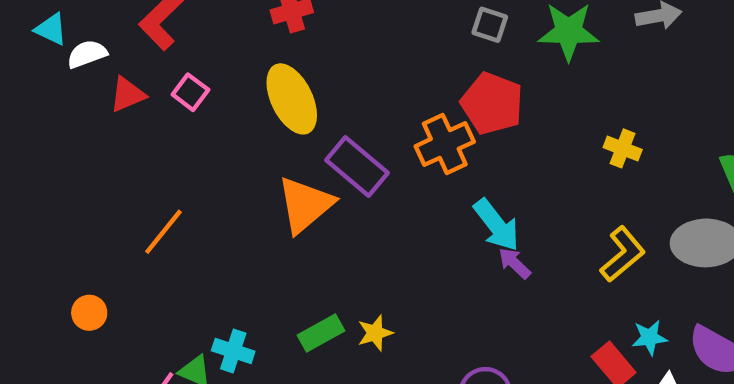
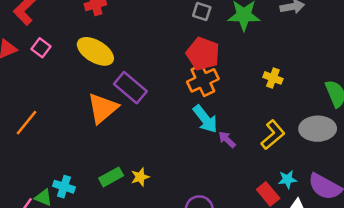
yellow ellipse: (292, 99) -> (95, 51), turned -33
orange cross: (445, 144) -> (203, 80), moved
purple arrow: (515, 263) -> (227, 140), moved

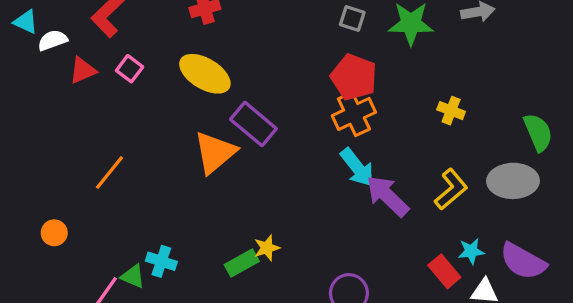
purple arrow: (227, 140) -> (387, 196), size x1.8
green rectangle: (111, 177) -> (242, 263), moved

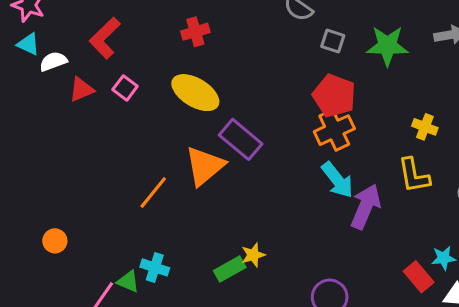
orange line: (109, 173) -> (153, 192), moved
yellow L-shape: (451, 189) -> (414, 175), moved, turned 120
purple arrow: (387, 196) -> (366, 207), turned 69

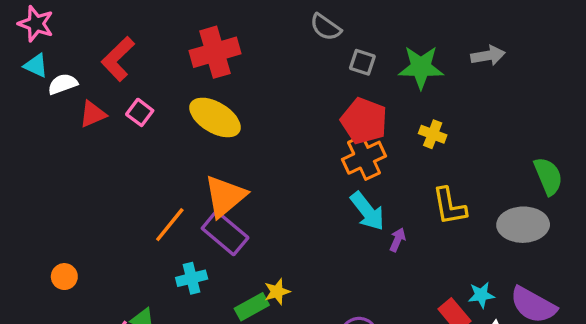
red cross: (195, 32) -> (215, 52), size x1.6
yellow cross: (425, 127) -> (433, 134), moved
purple rectangle: (241, 139) -> (225, 233), moved
purple arrow: (366, 207) -> (398, 240), size x0.5
cyan cross: (155, 267) -> (192, 278), moved, turned -32

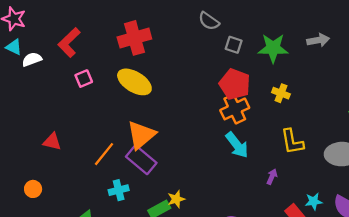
pink square: (140, 112) -> (84, 79), turned 30
red triangle: (93, 114) -> (52, 142), moved, turned 36
purple arrow: (398, 240) -> (272, 177), moved

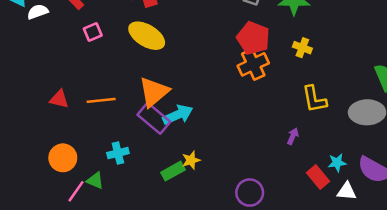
cyan arrow: (237, 145) -> (178, 115), moved, turned -76
orange line: (104, 154) -> (101, 100), moved, turned 45
orange circle: (33, 189) -> (63, 158), moved, size x1.5
cyan cross: (119, 190) -> (118, 153), moved

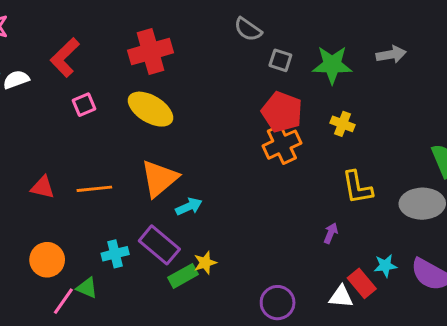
cyan arrow: (178, 115) -> (189, 207), size x0.7
purple rectangle: (154, 118) -> (159, 245), moved
white triangle: (347, 191) -> (341, 297), moved

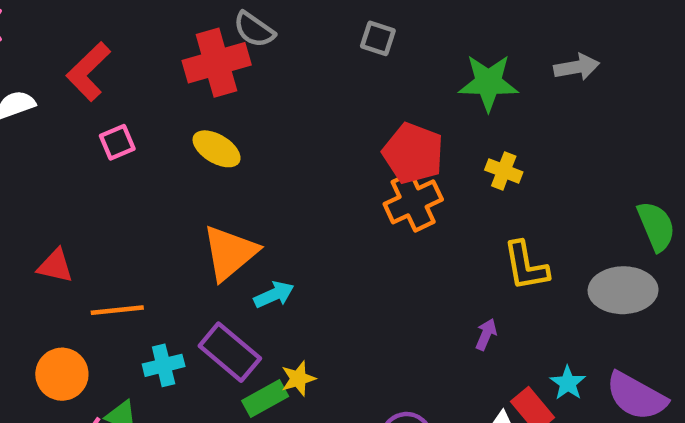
gray semicircle: (248, 29) -> (254, 30), moved
gray square: (280, 60) -> (378, 38), moved
yellow ellipse: (150, 109) -> (217, 149), size x0.7
orange line: (94, 189) -> (117, 310), moved
cyan star: (385, 266) -> (568, 383), turned -30

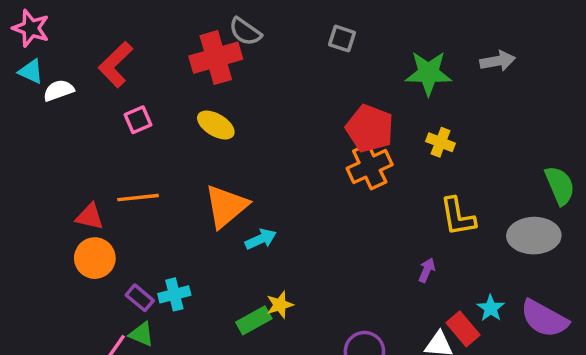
orange line: (117, 310) -> (138, 198), moved
purple rectangle: (230, 352) -> (140, 298), moved, size x0.6
orange circle: (62, 374) -> (95, 258), moved

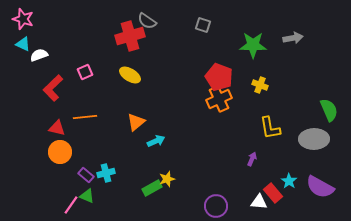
red L-shape: (116, 64) -> (53, 88), moved
orange triangle: (226, 206) -> (136, 122), size x0.7

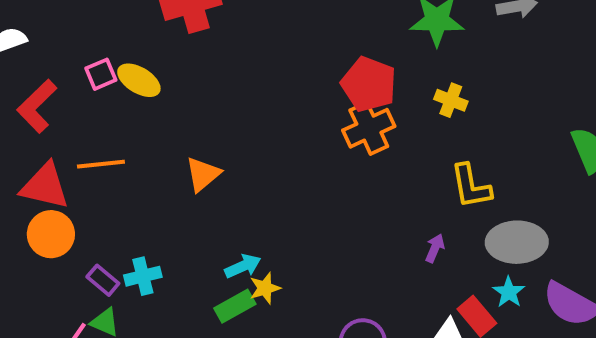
yellow ellipse: (130, 75) -> (139, 80), moved
red triangle: (57, 128) -> (45, 186), size x1.5
gray ellipse: (314, 139) -> (517, 242), moved
cyan arrow: (156, 141) -> (243, 266), moved

